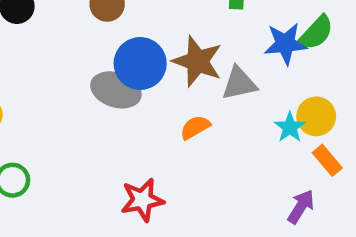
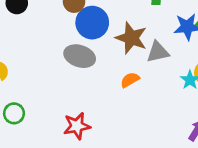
blue circle: (140, 63) -> (92, 23), moved
red star: (142, 200) -> (77, 126), moved

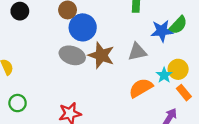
brown star: (131, 38) -> (101, 55), moved
orange semicircle: (130, 80) -> (141, 88), moved, size x1.5

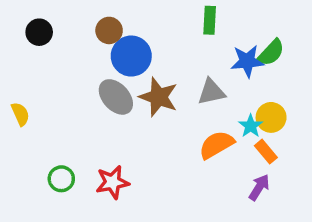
gray ellipse: (72, 55) -> (116, 97), turned 30
orange rectangle: (184, 93) -> (266, 152), moved
green circle: (18, 103) -> (61, 179), moved

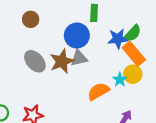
blue circle: (131, 56) -> (77, 35), moved
gray triangle: (211, 92) -> (79, 58), moved
brown star: (159, 97) -> (62, 61), turned 30
orange rectangle: (266, 152) -> (134, 54), moved, size x1.6

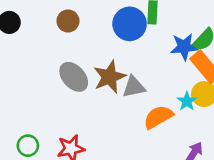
blue circle: (77, 35) -> (130, 24), moved
gray triangle: (79, 58) -> (134, 87), moved

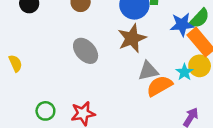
brown star: (110, 77) -> (132, 38), moved
gray triangle: (134, 87) -> (148, 71), moved

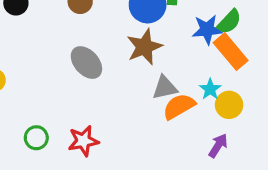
yellow circle: (200, 66) -> (229, 105), moved

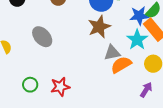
gray ellipse: (86, 63) -> (42, 37), moved
cyan star: (210, 89) -> (137, 40), moved, size x1.5

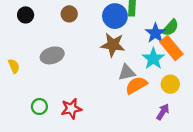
blue star: (139, 16) -> (155, 33), turned -30
brown star: (99, 27) -> (113, 45), turned 30
gray ellipse: (42, 37) -> (52, 55), turned -65

